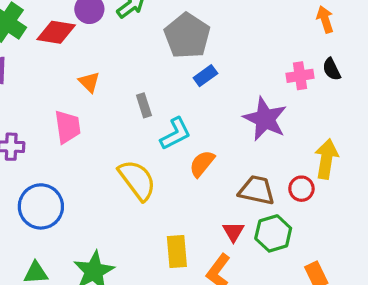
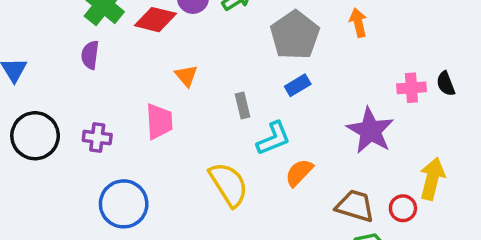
orange arrow: (325, 19) -> (358, 23), moved
blue rectangle: (205, 76) -> (298, 85), moved

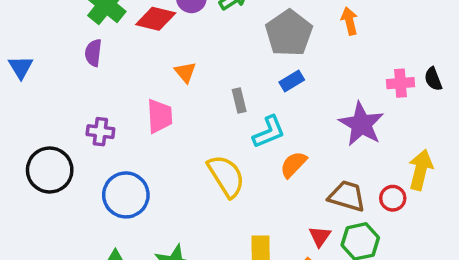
black circle: (35, 136) -> (50, 170), moved

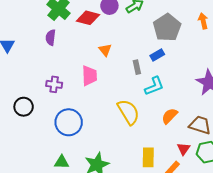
blue rectangle: (292, 81) -> (157, 55), moved
orange semicircle: (293, 165) -> (170, 116), moved
black circle: (50, 170) -> (24, 107), size x0.7

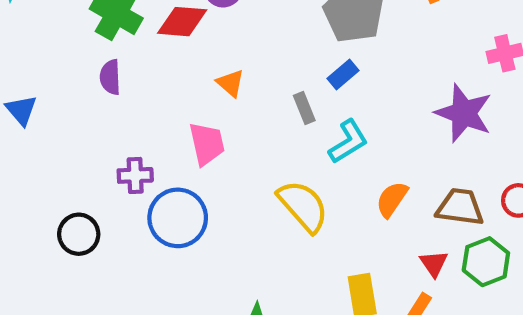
blue circle: (69, 122) -> (178, 218), moved

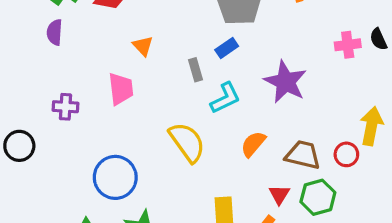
purple star: (464, 113) -> (285, 82), moved
blue circle: (178, 218) -> (115, 177), moved

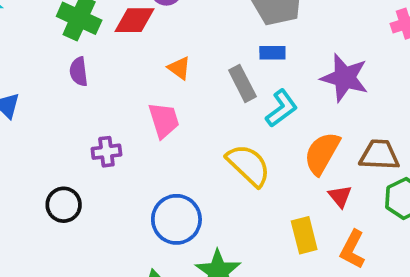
blue rectangle: (227, 48) -> (272, 53), turned 45
gray rectangle: (195, 70) -> (242, 83), size x1.4
orange semicircle: (253, 144) -> (322, 153), size x1.4
red triangle: (279, 195) -> (340, 196), moved

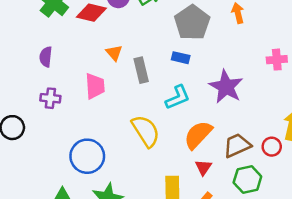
purple semicircle: (79, 72) -> (46, 57), moved
gray rectangle: (242, 83) -> (141, 70), moved
brown trapezoid: (379, 155) -> (237, 145), turned -40

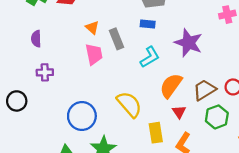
pink trapezoid: (95, 86) -> (94, 54), moved
yellow semicircle: (146, 131) -> (129, 104), moved

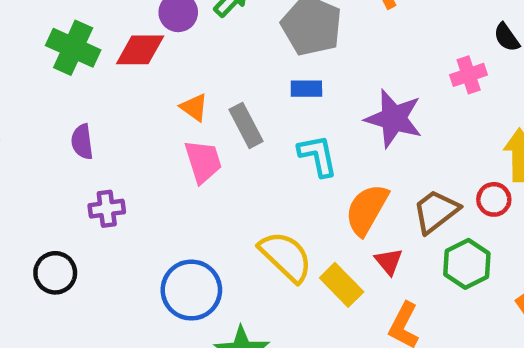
pink cross: (227, 15) -> (469, 75), moved
cyan L-shape: (150, 57) -> (318, 156), turned -65
yellow rectangle: (156, 133) -> (342, 285), moved, turned -30

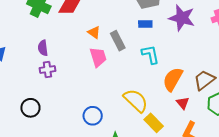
purple star: (394, 118) -> (182, 18), moved
purple cross: (107, 209) -> (47, 70), moved
yellow rectangle: (342, 285) -> (154, 123), moved
blue circle: (191, 290) -> (93, 116), size x0.7

